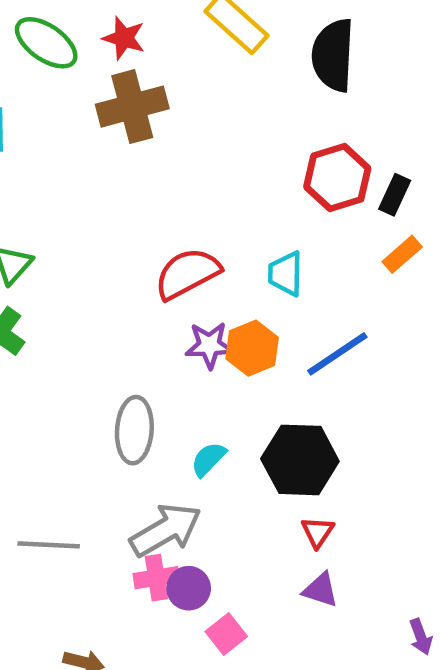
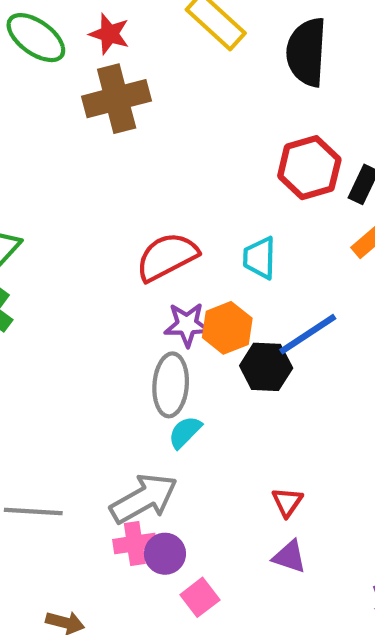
gray ellipse: (134, 430) -> (171, 385), moved
black hexagon: (300, 460) -> (266, 367), moved, size x0.7

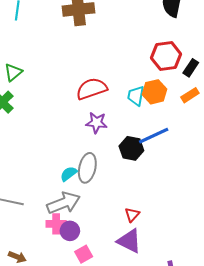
orange hexagon: (227, 328) -> (154, 92), moved
gray ellipse: (171, 385) -> (87, 168), moved
cyan semicircle: (185, 432) -> (69, 174), moved
purple triangle: (289, 557) -> (129, 241), size x1.5

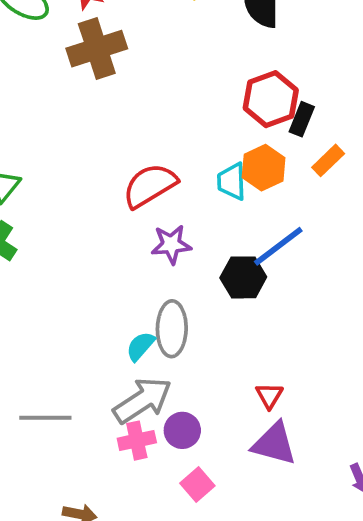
black rectangle: (191, 68) -> (302, 119), moved
purple circle: (70, 231) -> (182, 430), moved

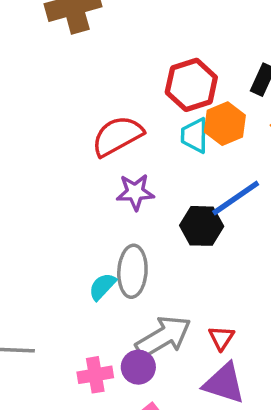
red hexagon: (271, 99) -> (191, 85), moved
gray arrow: (142, 400) -> (163, 337), moved

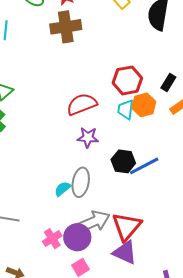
blue line: (236, 198) -> (144, 166), moved
red triangle: (221, 338) -> (127, 226), size x2.0
purple circle: (138, 367) -> (77, 237), size x1.4
pink cross: (95, 375) -> (52, 239), turned -30

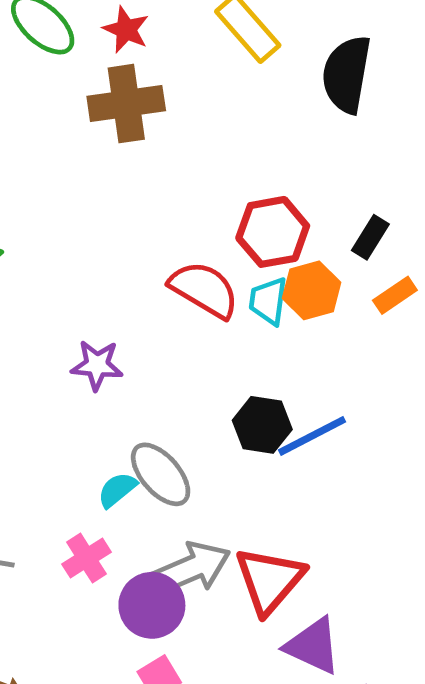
red semicircle: (82, 104) -> (204, 290), moved, turned 52
purple star: (88, 137) -> (97, 365), moved
gray ellipse: (81, 182) -> (161, 474), turned -52
pink cross: (52, 239) -> (86, 558), moved
purple triangle: (125, 252) -> (313, 646), moved

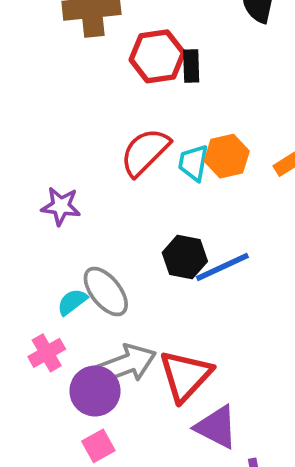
red hexagon: (273, 232) -> (157, 56), moved
black rectangle: (370, 237) -> (191, 66), moved, turned -36
red semicircle: (204, 290) -> (145, 152), turned -78

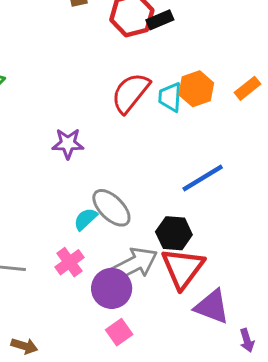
black rectangle: (191, 66) -> (160, 20), turned 75
black hexagon: (185, 257) -> (174, 233), moved

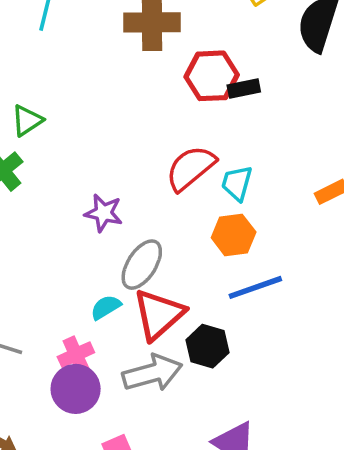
orange hexagon: (196, 89) -> (234, 235), moved
gray ellipse: (111, 208) -> (142, 265), moved, turned 66
red triangle: (183, 268) -> (159, 314), moved
purple circle: (112, 288) -> (76, 389), moved

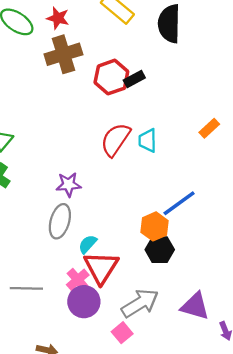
orange hexagon: (234, 235) -> (154, 226), moved
gray ellipse: (142, 265) -> (60, 221), moved
red triangle: (159, 314) -> (101, 267), moved
gray arrow: (152, 373) -> (140, 303), moved

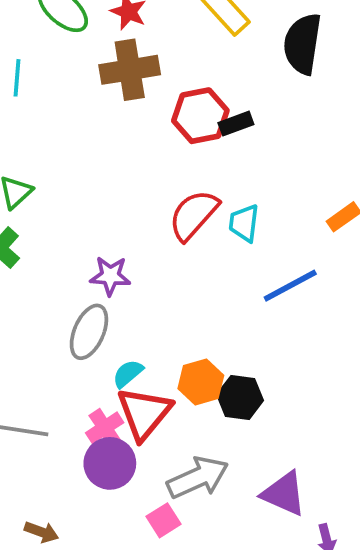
blue line: (179, 203) -> (290, 286), moved
orange hexagon: (154, 226) -> (201, 382), moved

